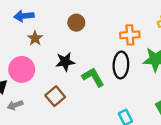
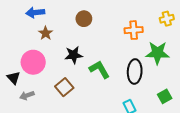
black ellipse: (121, 65) -> (135, 72), moved

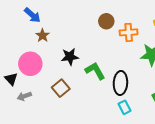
blue arrow: (35, 12) -> (32, 15), turned -132
brown circle: (84, 19) -> (106, 21), moved
black ellipse: (135, 72) -> (120, 83), moved

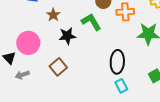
brown star: (42, 35) -> (53, 15), moved
green L-shape: (95, 71) -> (91, 22), moved

